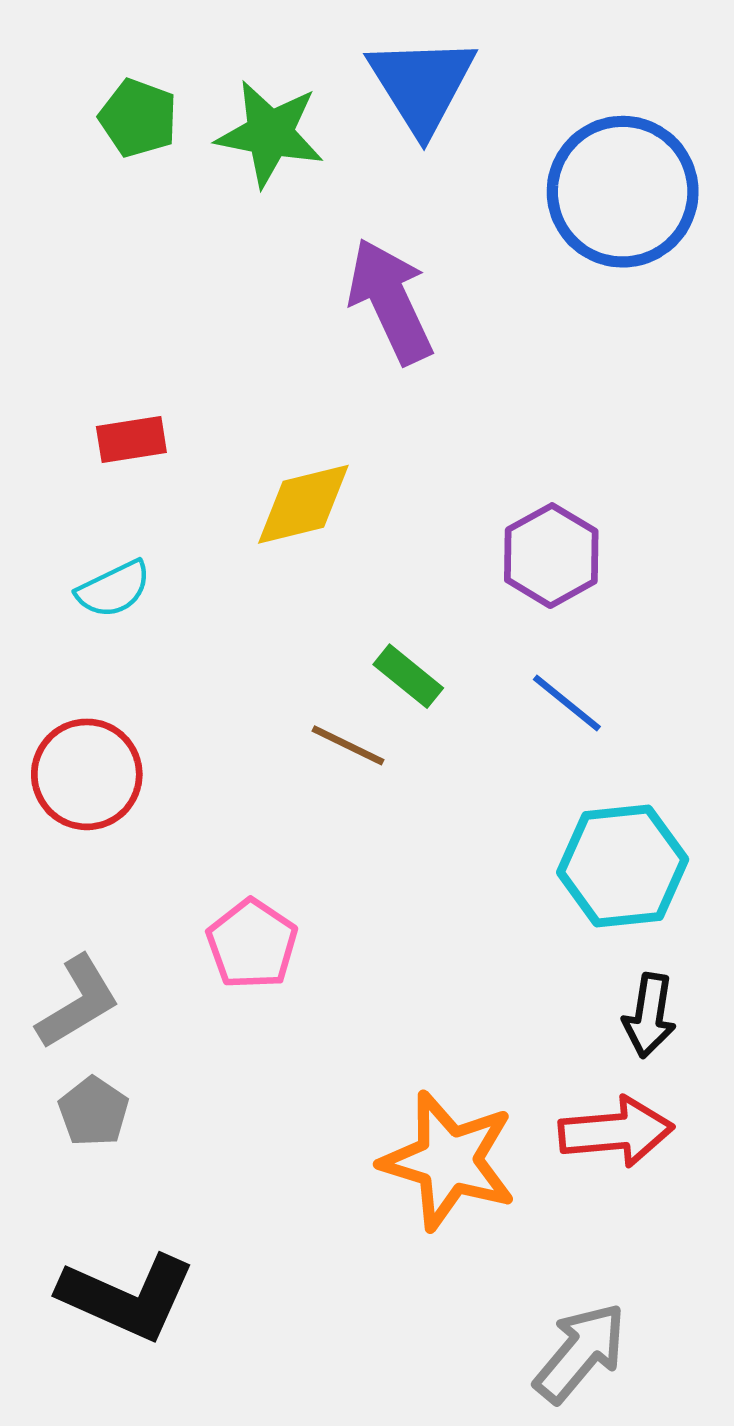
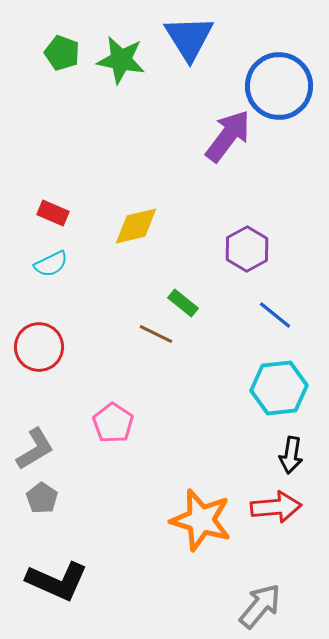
purple arrow: (390, 301) -> (228, 136), moved, turned 62
red rectangle: (131, 439) -> (53, 213), moved, turned 32
blue line: (567, 703) -> (275, 315), moved

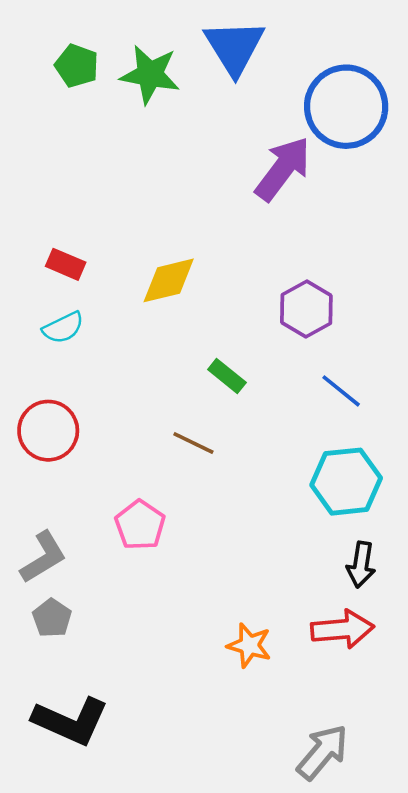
brown line: (156, 334) -> (193, 443), moved
orange star: (201, 520) -> (249, 645), size x0.6

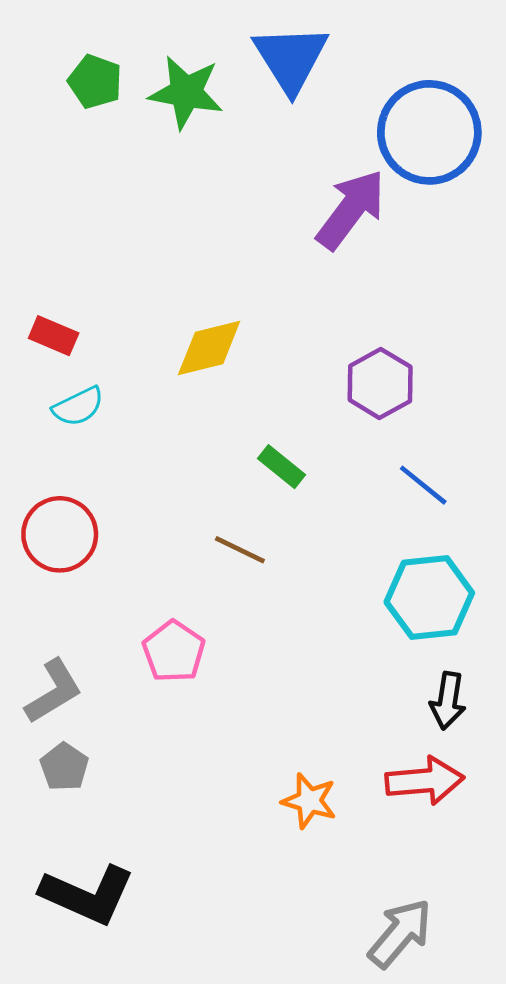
red rectangle: (66, 264) -> (54, 336), moved

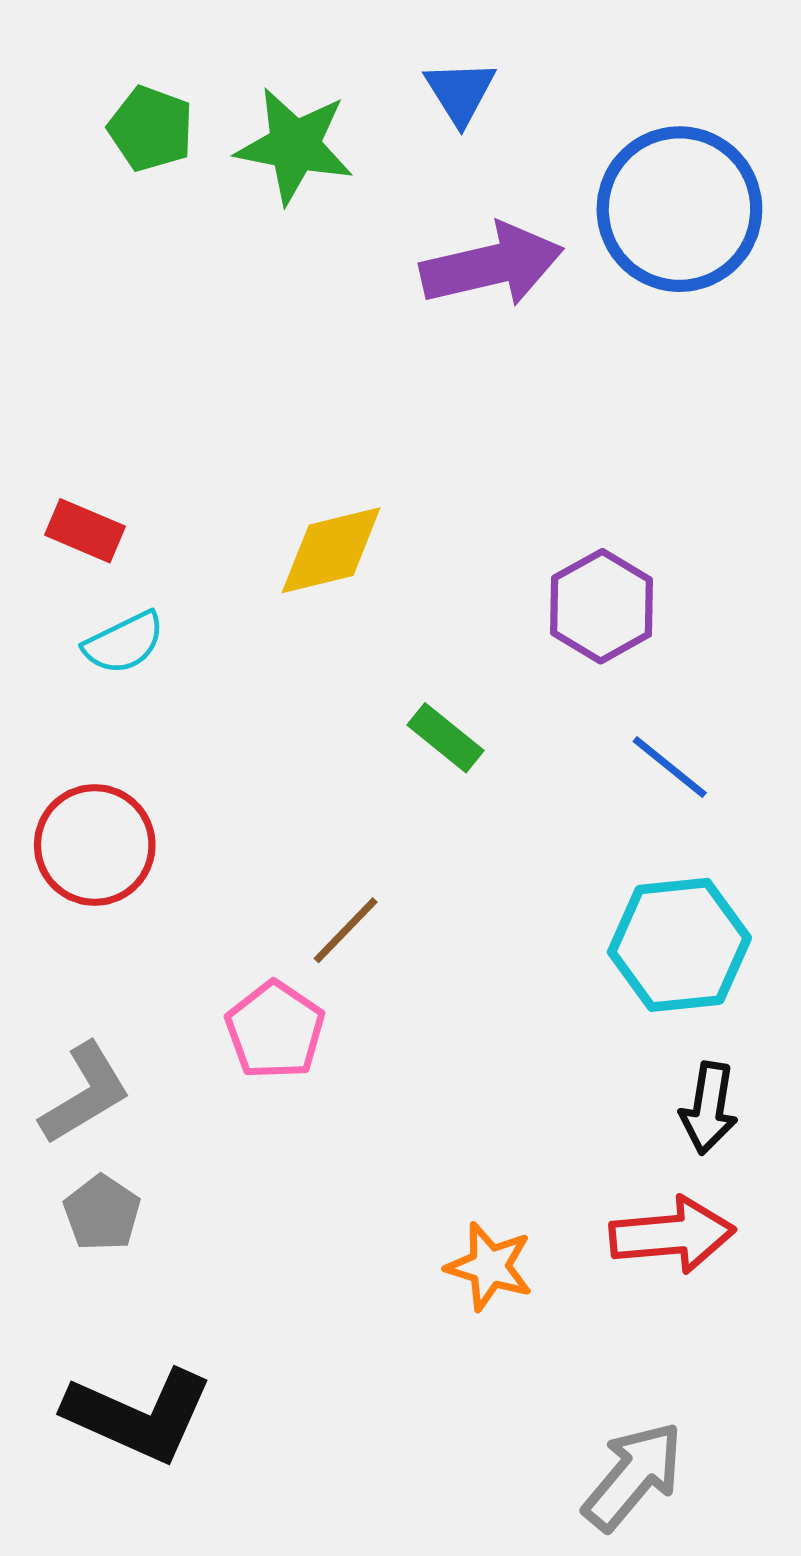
blue triangle: (291, 58) -> (460, 92), size x0.6
purple arrow: (351, 209) -> (492, 265), moved, turned 40
brown line: (240, 550) -> (346, 930), moved, turned -72

